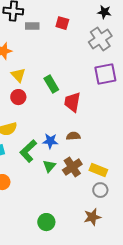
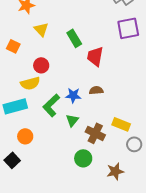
red circle: (18, 97) -> (41, 65), moved
brown cross: (72, 167) -> (95, 133), moved, turned -30
gray circle: (100, 190) -> (134, 144), moved
green circle: (46, 222) -> (83, 158), moved

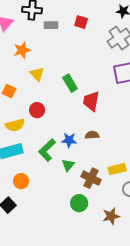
yellow semicircle: (30, 83) -> (15, 125), moved
yellow rectangle: (121, 124) -> (117, 169), turned -36

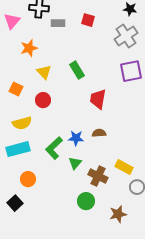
green rectangle: (70, 83) -> (77, 70), moved
red circle: (37, 110) -> (43, 100), moved
yellow rectangle: (117, 169) -> (124, 167), turned 42

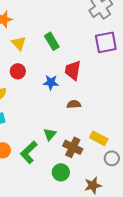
blue star: (76, 138) -> (51, 82), moved
green L-shape: (54, 148) -> (29, 152), moved

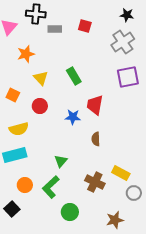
brown semicircle: (74, 104) -> (96, 139), turned -88
green triangle: (50, 134) -> (61, 161), moved
green circle: (61, 172) -> (70, 212), moved

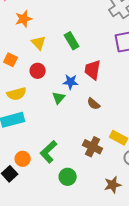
brown semicircle: (96, 139) -> (94, 104), turned -48
green triangle: (61, 161) -> (59, 98), moved
orange circle: (25, 185) -> (23, 159), moved

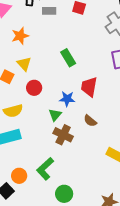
yellow triangle: (39, 43) -> (24, 64), moved
brown cross: (93, 147) -> (63, 135), moved

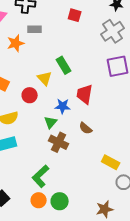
gray rectangle: (49, 11) -> (35, 29), moved
yellow triangle: (24, 64) -> (45, 78), moved
orange circle: (19, 176) -> (39, 200), moved

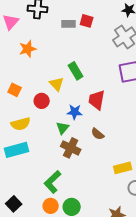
gray rectangle: (35, 29) -> (69, 24), moved
yellow rectangle: (111, 162) -> (123, 168), turned -42

